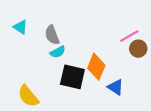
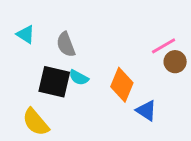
cyan semicircle: (58, 52) -> (79, 78), moved, turned 56
black square: (72, 77) -> (54, 82), moved

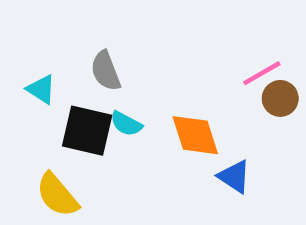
cyan triangle: (26, 34) -> (41, 89), moved
orange diamond: (122, 85) -> (195, 135), turned -40

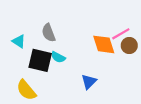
orange diamond: (195, 135) -> (104, 44), moved
blue triangle: (234, 177) -> (89, 82), moved, turned 42

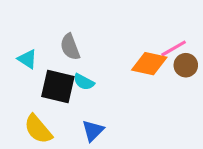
orange diamond: (104, 44) -> (149, 64), turned -60
blue triangle: (89, 82) -> (93, 131), moved

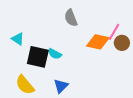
gray semicircle: (70, 47) -> (71, 18), moved
pink line: (174, 48) -> (114, 32), turned -30

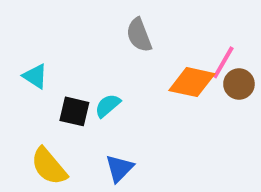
cyan semicircle: (55, 54) -> (108, 106), turned 112
black square: (38, 57) -> (74, 111), size x0.7

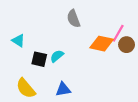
blue triangle: (119, 168) -> (63, 89), turned 35

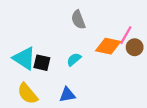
cyan triangle: (18, 40) -> (24, 58), moved, size x1.6
cyan semicircle: (57, 56) -> (74, 59), moved

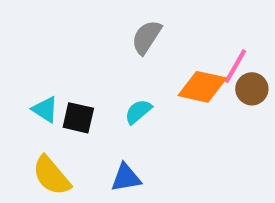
gray semicircle: (78, 20) -> (146, 37), turned 54
cyan triangle: (24, 58) -> (45, 110), size x0.6

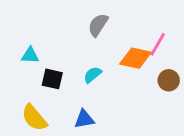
brown circle: (252, 89) -> (169, 80), moved
cyan triangle: (45, 110) -> (30, 55), moved, turned -30

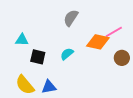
pink line: (158, 44) -> (114, 32), turned 30
blue triangle: (84, 119) -> (49, 87), moved

